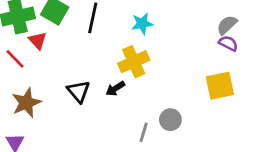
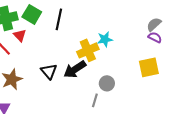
cyan star: (142, 24) -> (105, 39), moved
black arrow: (115, 89) -> (75, 69), size x1.6
gray circle: (170, 120) -> (107, 83), moved

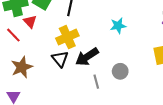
yellow cross: (88, 50) -> (67, 37), moved
gray line: (95, 100) -> (96, 82), moved, turned -32

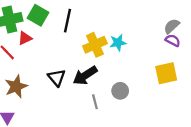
red triangle: (30, 22) -> (25, 38), turned 48
yellow cross: (67, 37) -> (95, 45), moved

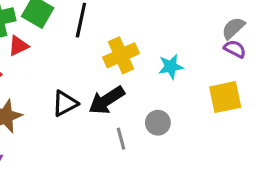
cyan star: (118, 43) -> (171, 67), moved
black triangle: (57, 78) -> (65, 103), turned 42

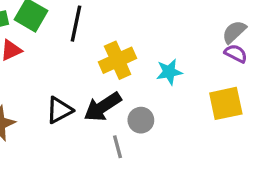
gray circle: (158, 123) -> (141, 120), moved

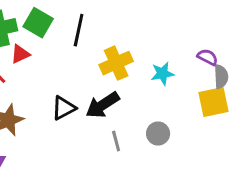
gray semicircle: (234, 32) -> (221, 77), moved, turned 130
purple semicircle: (236, 54) -> (208, 57), moved
gray circle: (141, 120) -> (158, 134), moved

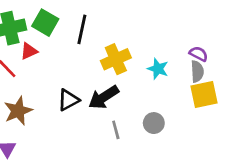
cyan star: (163, 74) -> (158, 69), turned 30
gray semicircle: (221, 77) -> (197, 71), moved

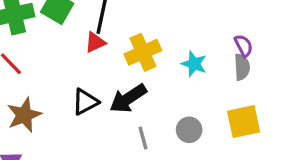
red triangle: (29, 51) -> (95, 42), moved
purple semicircle: (199, 54) -> (244, 46), turned 36
yellow square: (204, 95) -> (244, 122), moved

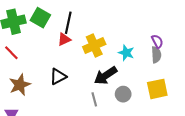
black arrow: (128, 98) -> (106, 75), moved

